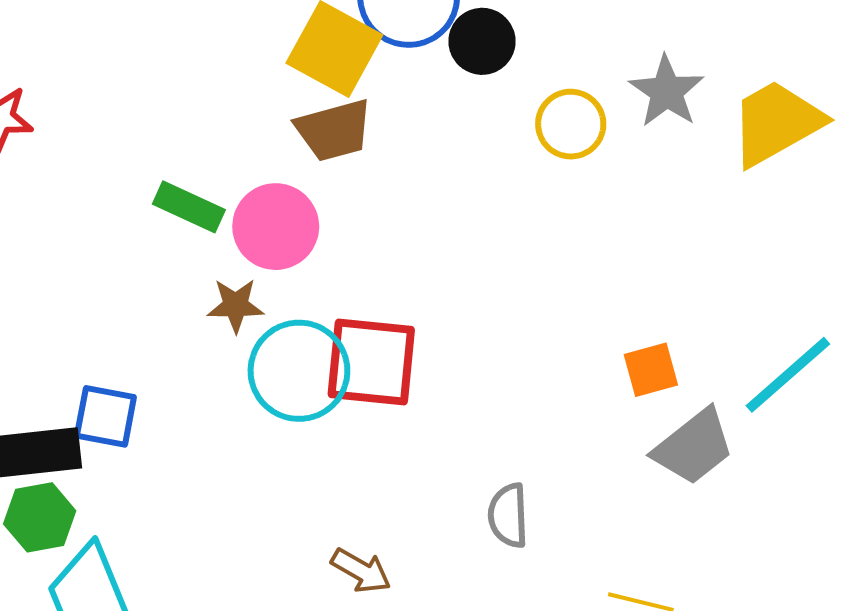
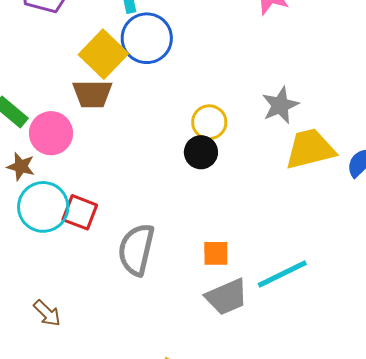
black circle: (482, 41) -> (201, 152), moved
gray star: (667, 91) -> (280, 105), moved
red square: (371, 362) -> (80, 212), size x0.7
gray semicircle: (508, 515) -> (136, 250), moved, size x1.6

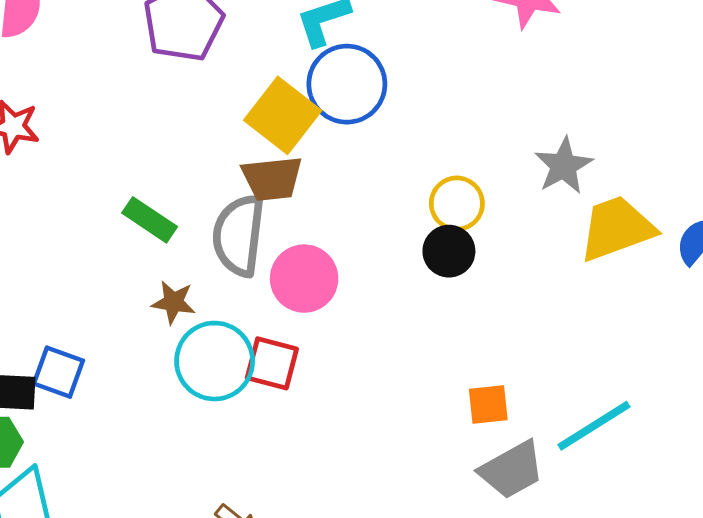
pink circle: (51, 133) -> (304, 279), moved
gray semicircle: (136, 250) -> (239, 235), moved

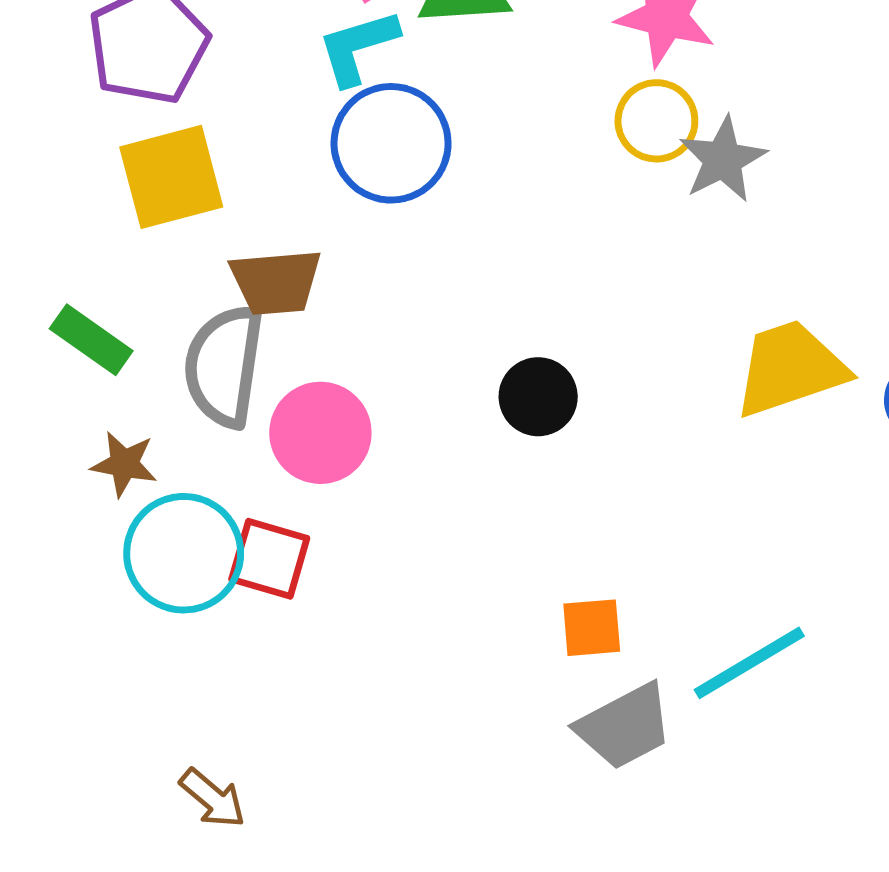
yellow square: (283, 115) -> (171, 177), moved, turned 36
gray star: (564, 166) -> (723, 160), moved
yellow circle: (457, 203) -> (656, 121), moved

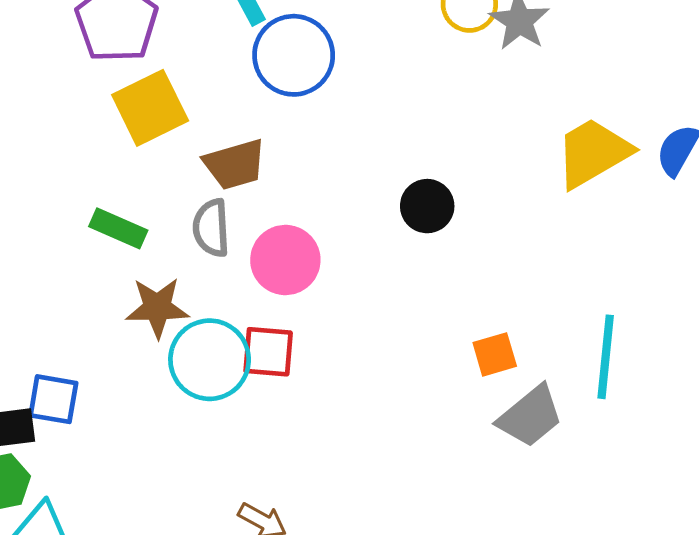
gray semicircle: (224, 366) -> (211, 228), size x0.7
brown star: (124, 464) -> (157, 308), size x1.4
cyan line: (749, 663) -> (606, 357), turned -42

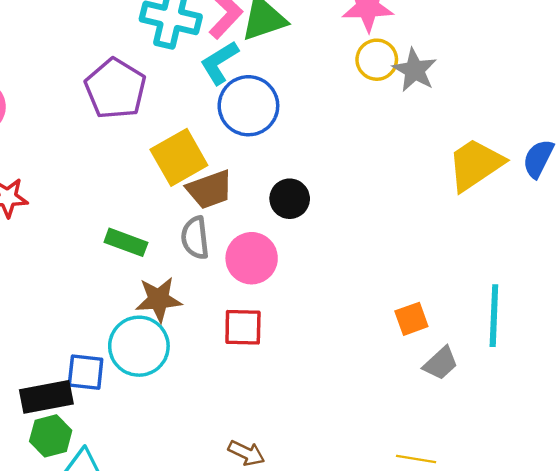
yellow square: (150, 108) -> (179, 157), moved
black circle: (427, 206) -> (290, 199), moved
cyan circle: (210, 360) -> (139, 346), moved
gray trapezoid: (530, 416) -> (441, 363), size x0.7

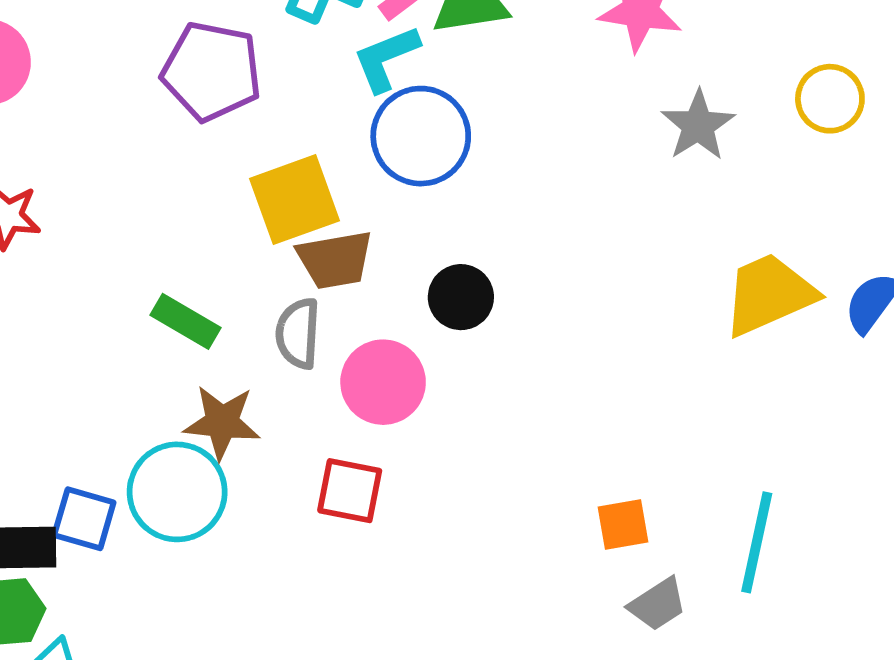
yellow circle: (377, 60) -> (830, 99), moved
purple pentagon: (115, 89) -> (212, 71), turned -30

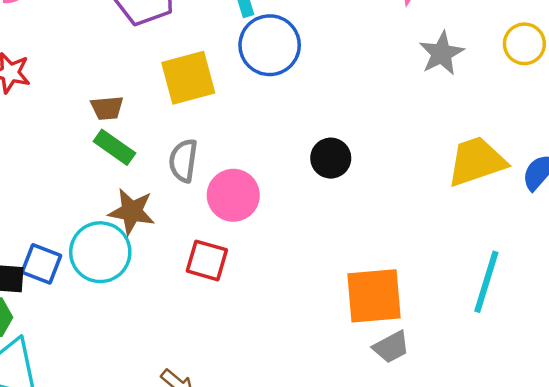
brown trapezoid: (335, 260) -> (107, 108), moved, size x0.7
black circle: (461, 297) -> (331, 158), moved
orange square: (623, 525) -> (374, 296), size x1.8
cyan line: (757, 542) -> (486, 282), moved

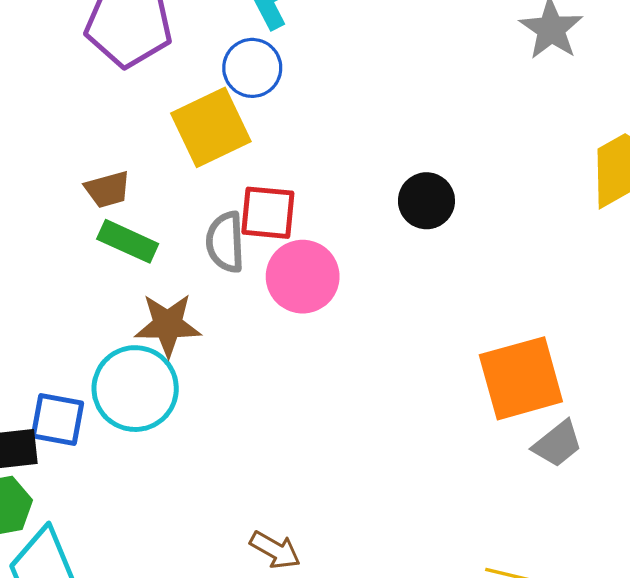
blue circle: (270, 45) -> (252, 68), moved, size x0.7
red square: (207, 260) -> (268, 213), moved

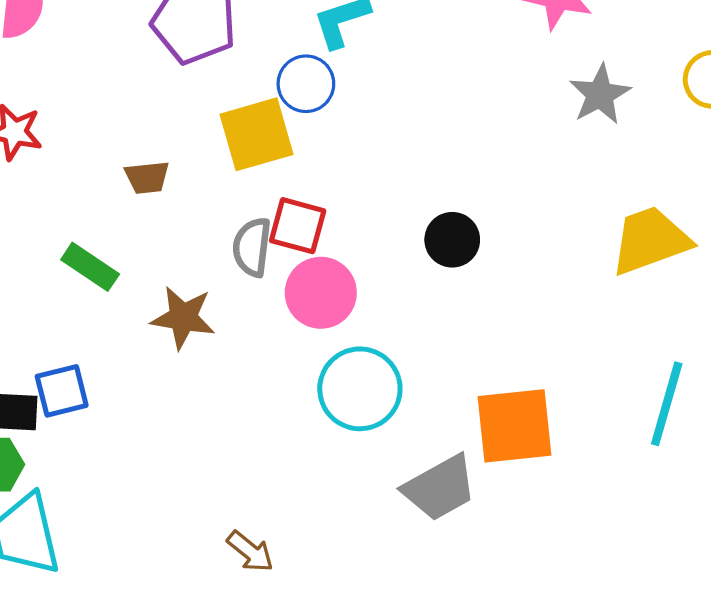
green rectangle: (128, 241) -> (90, 267), moved
cyan circle: (135, 389) -> (360, 389), moved
blue square: (57, 420) -> (62, 391), turned -34
gray trapezoid: (557, 444) -> (440, 488), moved, size x1.5

